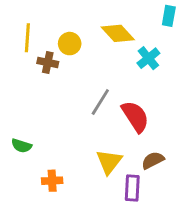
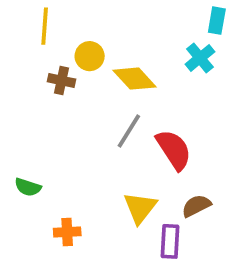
yellow diamond: (118, 33) -> (134, 79), moved
yellow line: (27, 38) -> (45, 26), moved
cyan cross: (148, 58) -> (200, 58), moved

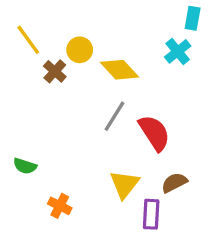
yellow line: (45, 26) -> (28, 40), moved, turned -40
brown cross: (62, 80) -> (55, 71), turned 30
orange cross: (67, 232) -> (60, 206), turned 30

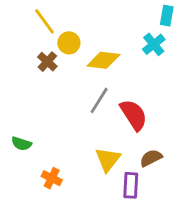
yellow line: (28, 40) -> (44, 21), moved
yellow diamond: (120, 70) -> (103, 60), turned -40

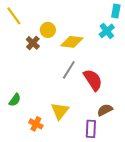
yellow line: (44, 21) -> (14, 16), moved
green semicircle: (21, 144) -> (15, 100), turned -72
yellow triangle: (108, 159) -> (60, 111), moved

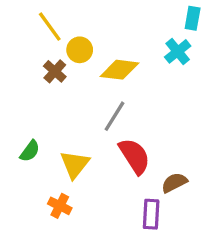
yellow line: (14, 16) -> (50, 27), moved
red semicircle: (93, 80) -> (134, 156), moved
green semicircle: (15, 100) -> (30, 151), moved
yellow triangle: (60, 111) -> (75, 164), moved

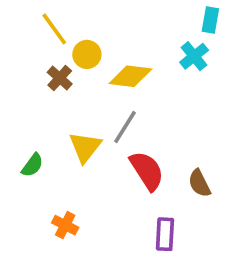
yellow triangle: (75, 164) -> (85, 147), moved
brown semicircle: (174, 183) -> (199, 183), moved, turned -90

